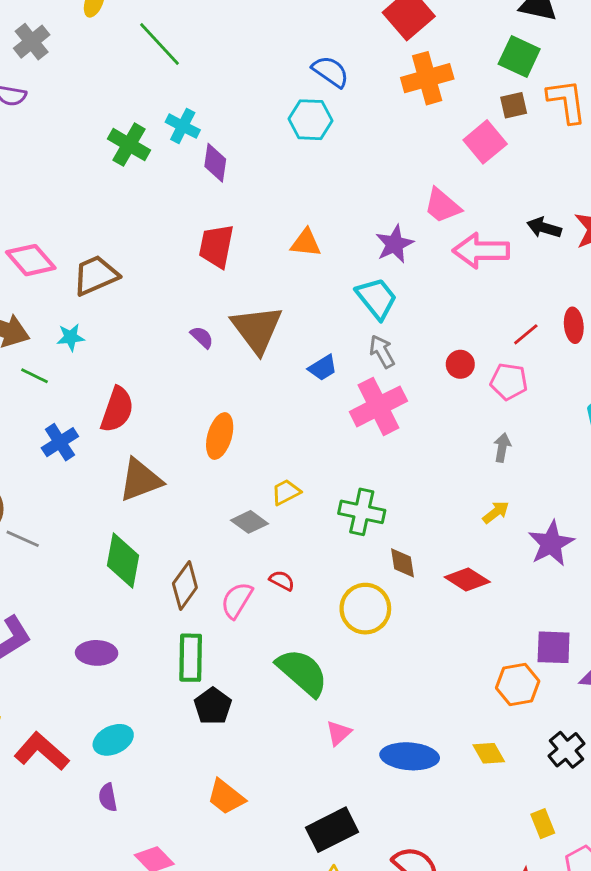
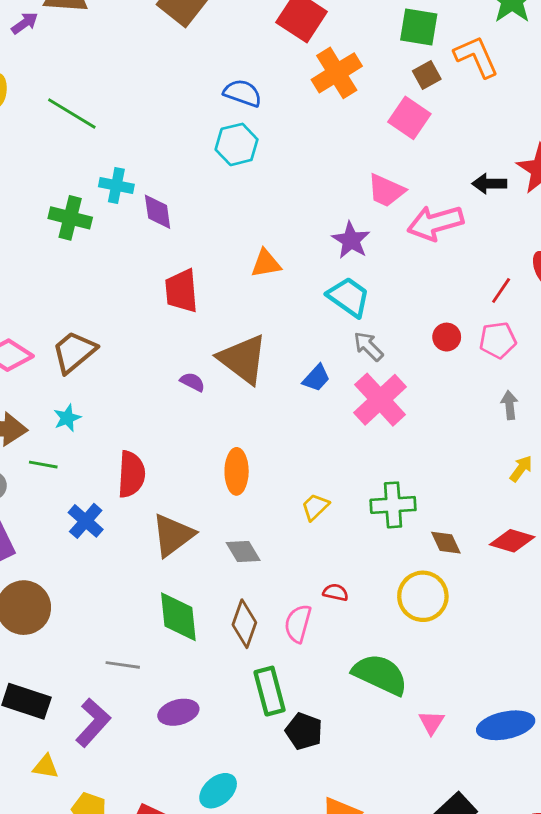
gray diamond: (250, 522) -> (243, 551), moved, turned 39
gray line: (23, 539) -> (123, 665), moved

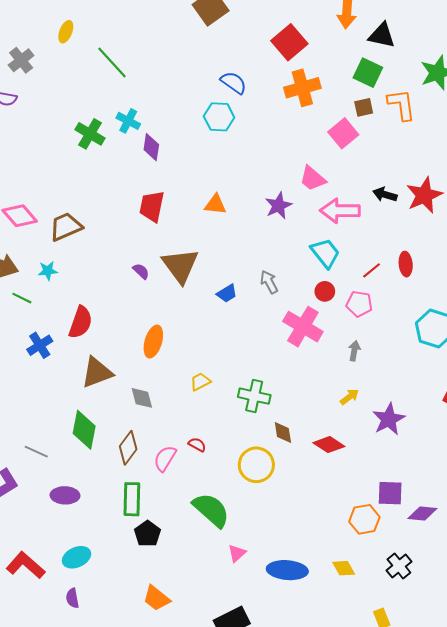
cyan trapezoid: (349, 297) -> (325, 253), moved
pink cross: (380, 400) -> (303, 327), moved, turned -33

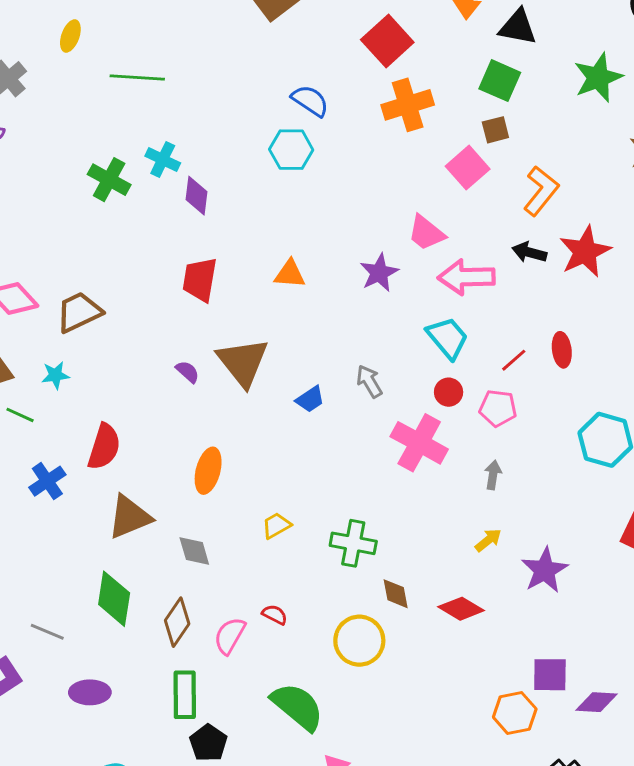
green line: (112, 62) -> (137, 78), turned -42
orange L-shape: (401, 105) -> (541, 191), moved, turned 48

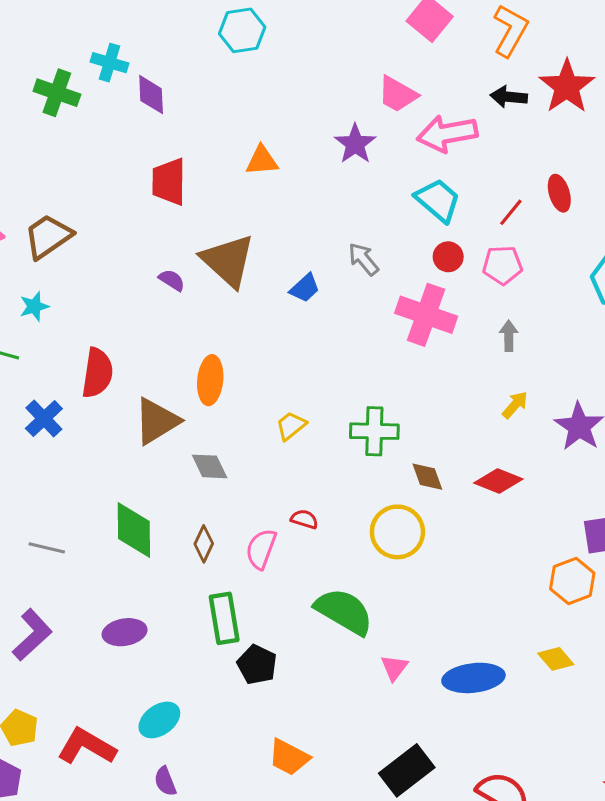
brown triangle: (129, 517) -> (157, 421), moved
brown diamond: (177, 622) -> (204, 544), size x0.7
gray line: (47, 632) -> (47, 548), moved

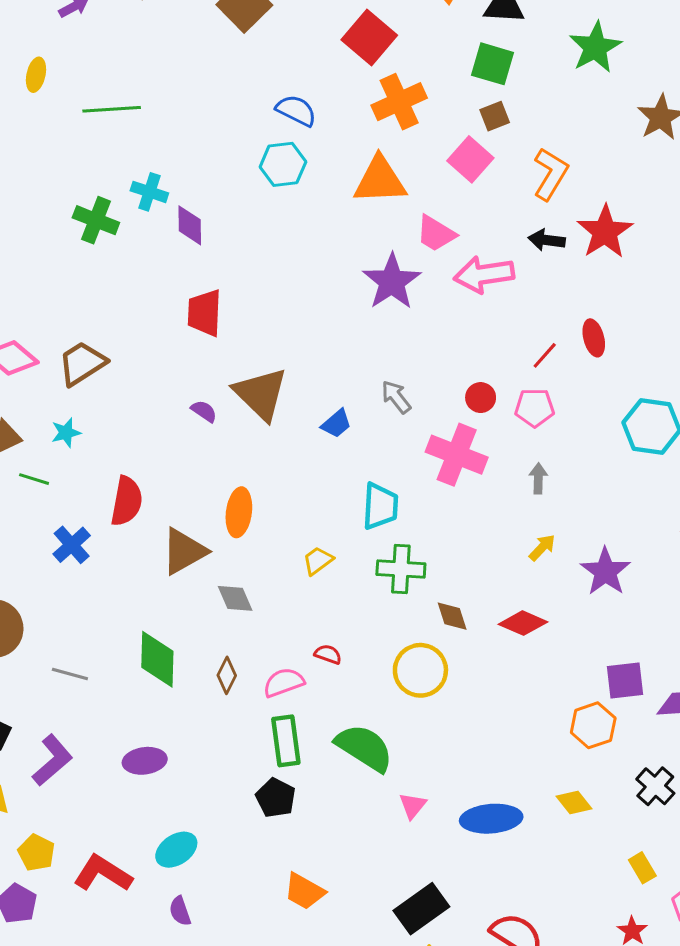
purple star: (355, 144) -> (392, 282), size x1.4
orange triangle: (262, 160) -> (380, 180), moved, size x1.6
cyan trapezoid: (438, 200) -> (380, 506), moved, turned 51
pink semicircle: (261, 549) -> (284, 682), turned 48
green rectangle: (224, 618) -> (286, 741), moved

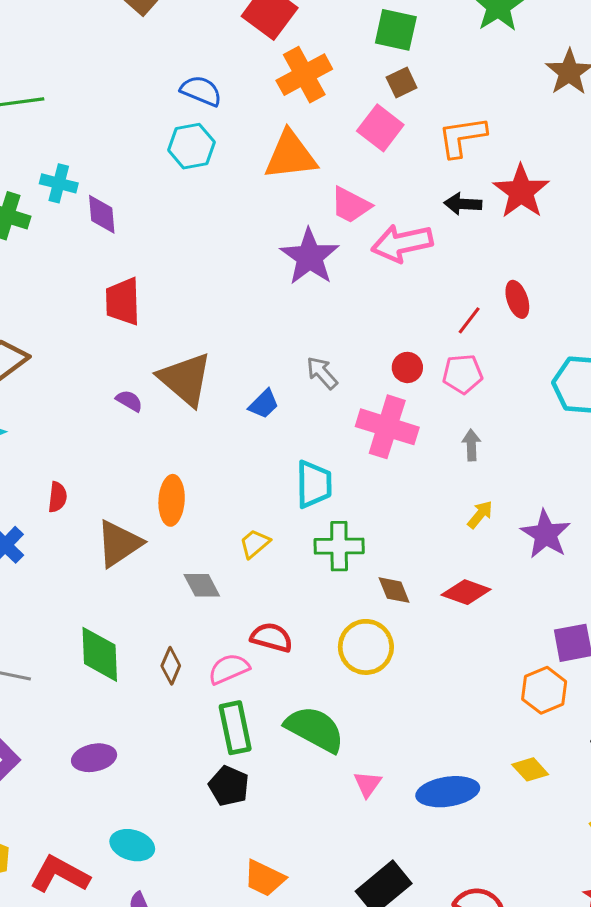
orange L-shape: (551, 174) -> (462, 137), turned -126
red semicircle: (127, 501) -> (57, 497), size x0.6
gray diamond: (235, 598) -> (202, 585), moved
red semicircle: (328, 654) -> (272, 637), size x1.5
cyan ellipse: (176, 850) -> (132, 845), turned 54

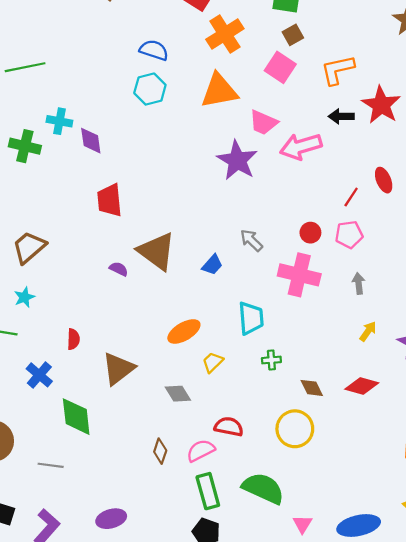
orange ellipse: (172, 500) -> (184, 331), moved, turned 60
green cross: (339, 546) -> (271, 360), size x0.6
green diamond: (100, 654) -> (76, 417), moved

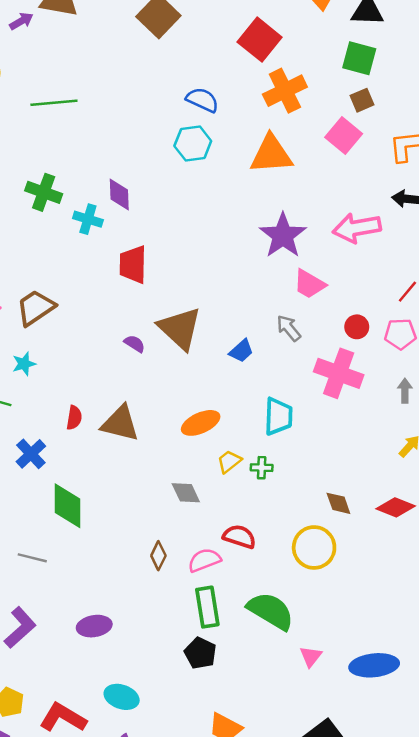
cyan cross: (59, 121) -> (88, 219), moved
pink trapezoid: (263, 122) -> (309, 284), moved
green cross: (271, 360) -> (262, 468), moved
brown triangle: (118, 369) -> (120, 423), moved, turned 45

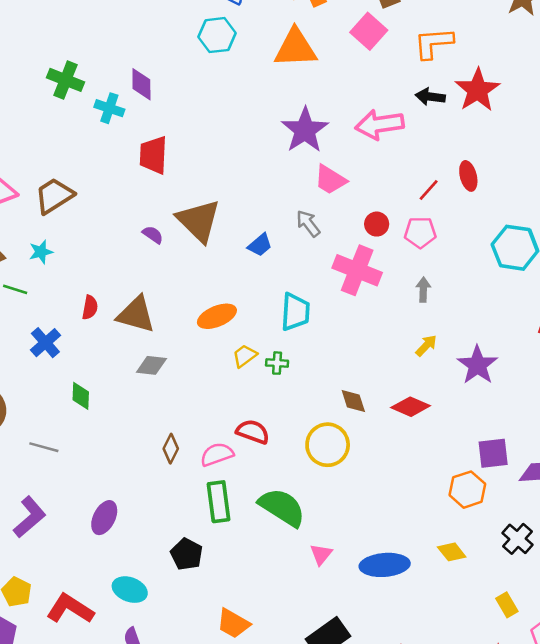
gray diamond: (186, 493) -> (151, 365), moved, turned -60
green diamond: (68, 506) -> (81, 396), size x0.6
purple ellipse: (94, 626) -> (104, 518), turned -56
black pentagon: (200, 653) -> (187, 554), moved

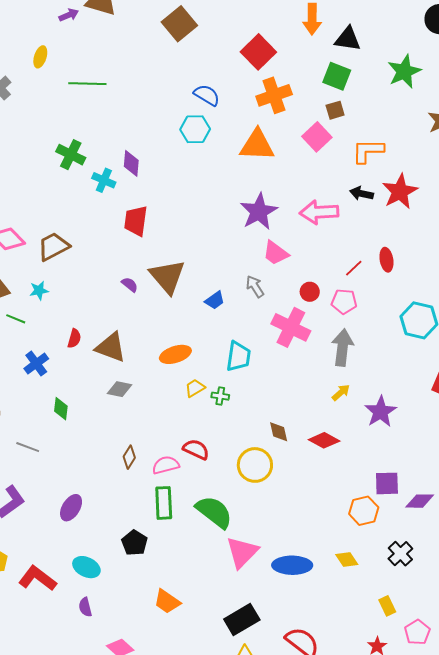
gray arrow: (423, 290) -> (342, 347), size x1.8
pink triangle: (321, 554) -> (242, 552), size x1.8

